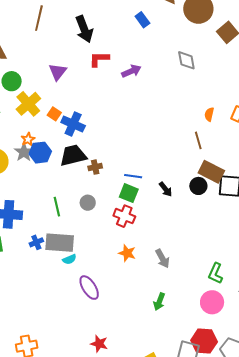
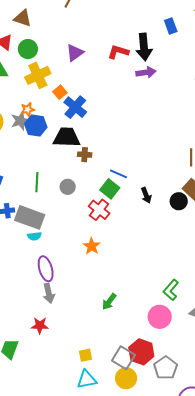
black arrow: (84, 29) -> (144, 47), moved
gray arrow: (162, 259) -> (49, 293), moved
red star: (99, 344) -> (40, 325), turned -30

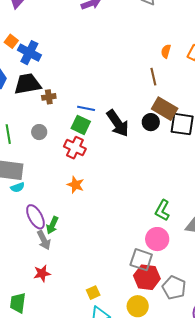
black arrow: (146, 195) -> (118, 123), size x1.8
green arrow: (109, 302) -> (52, 225), moved
gray square: (123, 358) -> (141, 260), moved

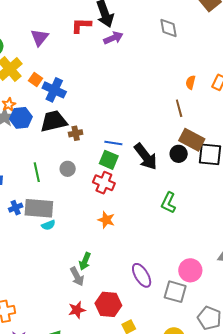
green L-shape: (162, 210) -> (168, 203), moved
purple ellipse: (35, 217) -> (142, 275), moved
red hexagon: (147, 277) -> (108, 304), moved

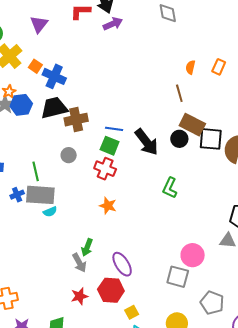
brown cross: (76, 133) -> (76, 120), size x1.6
green line: (37, 172) -> (36, 171), moved
purple ellipse: (142, 275) -> (122, 264), moved

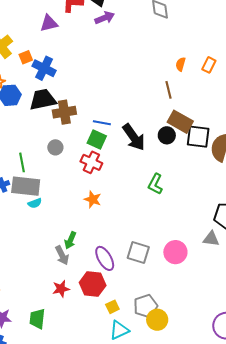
purple triangle: (39, 24) -> (49, 23), moved, turned 36
orange square: (35, 66) -> (26, 57), turned 32
gray square: (178, 277) -> (138, 252), moved
gray pentagon: (212, 303) -> (146, 306), moved, turned 30

